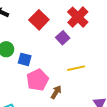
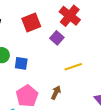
red square: (39, 20) -> (31, 22), turned 30
pink pentagon: (38, 80) -> (27, 96), moved

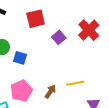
red cross: (70, 16) -> (89, 30), moved
yellow line: (73, 67) -> (75, 83), moved

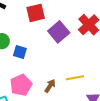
purple square: (59, 37) -> (59, 32), size x1.5

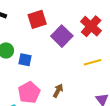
yellow line: (75, 78) -> (92, 62), moved

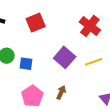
purple square: (62, 36) -> (65, 57), moved

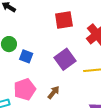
red square: (36, 23) -> (64, 20), moved

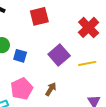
red square: (64, 20) -> (39, 16), moved

